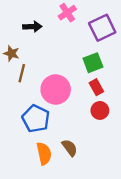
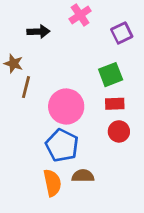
purple square: (102, 28) -> (122, 33), size x0.7
red rectangle: (96, 87) -> (115, 104), turned -63
blue pentagon: (36, 119) -> (62, 145), moved
brown semicircle: (70, 148) -> (83, 176), turned -54

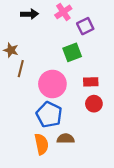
black arrow: (38, 32) -> (29, 14), moved
purple square: (122, 33) -> (85, 26), moved
green square: (111, 75) -> (72, 52), moved

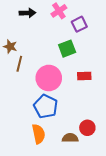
red circle: (94, 104) -> (87, 128), moved
brown semicircle: (66, 139) -> (70, 138), moved

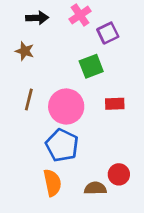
brown star: (10, 47) -> (25, 51), moved
brown line: (19, 64) -> (29, 100), moved

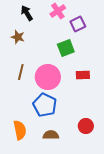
black arrow: (37, 18) -> (27, 13), turned -119
orange semicircle: (52, 183) -> (20, 130), moved
brown semicircle: (95, 188) -> (51, 135), moved

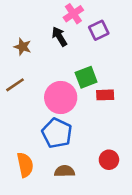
black arrow: (27, 13) -> (59, 37), moved
green square: (66, 48) -> (86, 77), moved
brown line: (21, 72) -> (15, 85), moved, turned 42

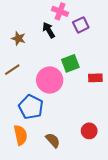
pink cross: (73, 14) -> (60, 11), turned -35
red rectangle: (105, 95) -> (95, 78), moved
blue pentagon: (57, 133) -> (31, 107), moved
brown semicircle: (65, 171) -> (53, 140), turned 49

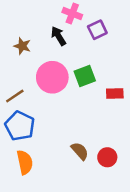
brown line: (12, 70) -> (15, 96), moved
pink circle: (50, 80) -> (52, 77), moved
blue pentagon: (31, 107) -> (20, 126), moved
brown semicircle: (53, 140) -> (80, 151), moved

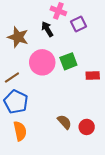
brown star: (22, 46) -> (18, 37), size x1.5

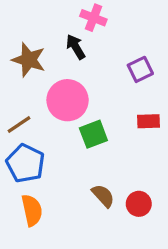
purple square: (79, 24) -> (140, 69), moved
green square: (68, 61) -> (93, 134), moved

